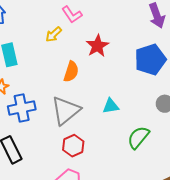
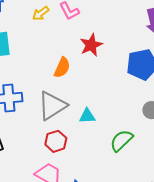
yellow arrow: (54, 34) -> (41, 13), moved
cyan triangle: (111, 106) -> (87, 116), moved

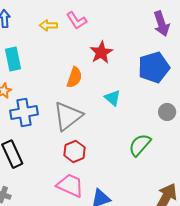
yellow arrow: (41, 13) -> (48, 25), turned 42
cyan triangle: (87, 116) -> (113, 98), moved, turned 48

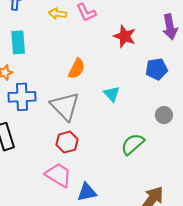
red star: (101, 52) -> (125, 36), moved, turned -30
blue pentagon: (154, 67) -> (157, 69), size x0.7
gray triangle: (68, 116) -> (65, 106), turned -44

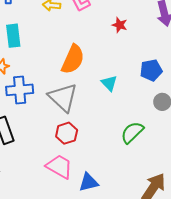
red star: (125, 36) -> (120, 25), size x0.7
orange semicircle: (77, 69) -> (73, 59), size x1.4
blue pentagon: (157, 69) -> (151, 70), moved

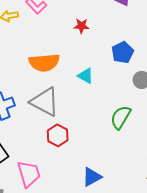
red star: (120, 25) -> (81, 26), moved
orange semicircle: (73, 59) -> (44, 63), turned 76
pink trapezoid: (59, 166) -> (29, 174), moved, turned 60

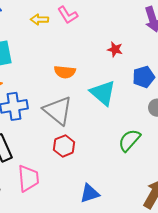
red star: (81, 26) -> (115, 49), moved
orange semicircle: (44, 63) -> (65, 72), size x0.7
cyan triangle: (86, 76) -> (103, 93), size x1.6

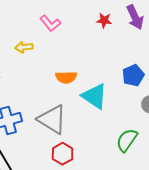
yellow arrow: (39, 20) -> (24, 47), moved
red star: (115, 49) -> (104, 20), moved
orange semicircle: (65, 72) -> (66, 77), moved

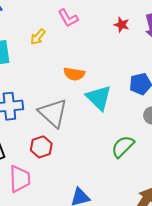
yellow arrow: (24, 47) -> (38, 37), turned -54
red hexagon: (63, 154) -> (41, 147), moved

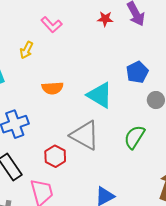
orange semicircle: (74, 74) -> (53, 88), moved
gray triangle: (53, 113) -> (85, 135), moved

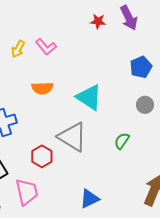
pink L-shape: (51, 25) -> (46, 47), moved
blue pentagon: (137, 72) -> (141, 67), moved
green semicircle: (134, 137) -> (122, 141), size x0.7

